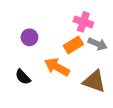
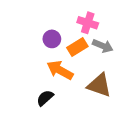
purple circle: (29, 37) -> (52, 39), moved
black semicircle: (23, 77) -> (45, 98), moved, turned 91

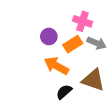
black semicircle: (45, 98) -> (64, 92), moved

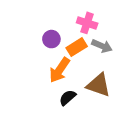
orange arrow: (56, 66) -> (59, 70), turned -85

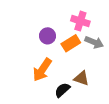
orange arrow: (59, 70) -> (42, 70), moved
brown triangle: (99, 85) -> (81, 78), moved, size x0.7

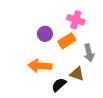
gray arrow: (94, 42) -> (89, 53), moved, turned 54
orange arrow: (42, 70) -> (40, 66), turned 60

